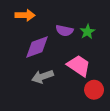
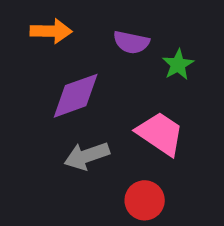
purple semicircle: (64, 31) -> (131, 42), moved
red circle: (94, 90) -> (145, 200), moved

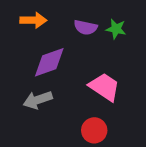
green star: (178, 65) -> (116, 29), moved, turned -30
gray arrow: (87, 156) -> (38, 100), moved

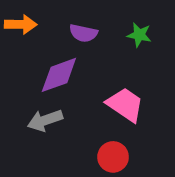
orange arrow: (33, 20) -> (21, 24), moved
purple semicircle: (86, 27) -> (83, 33), moved

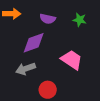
red circle: (113, 157) -> (48, 90), moved

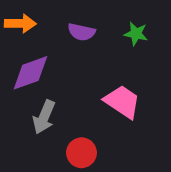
purple diamond: (34, 43) -> (30, 73), moved
gray arrow: (26, 69) -> (44, 117), turned -48

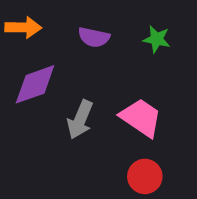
gray arrow: (44, 117) -> (80, 120), moved
red circle: (81, 153) -> (145, 176), moved

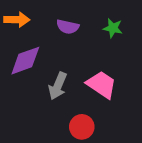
red circle: (145, 176) -> (82, 127), moved

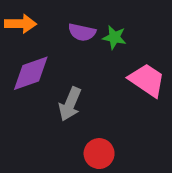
green star: (113, 28) -> (114, 37), moved
pink trapezoid: (102, 85) -> (147, 80), moved

